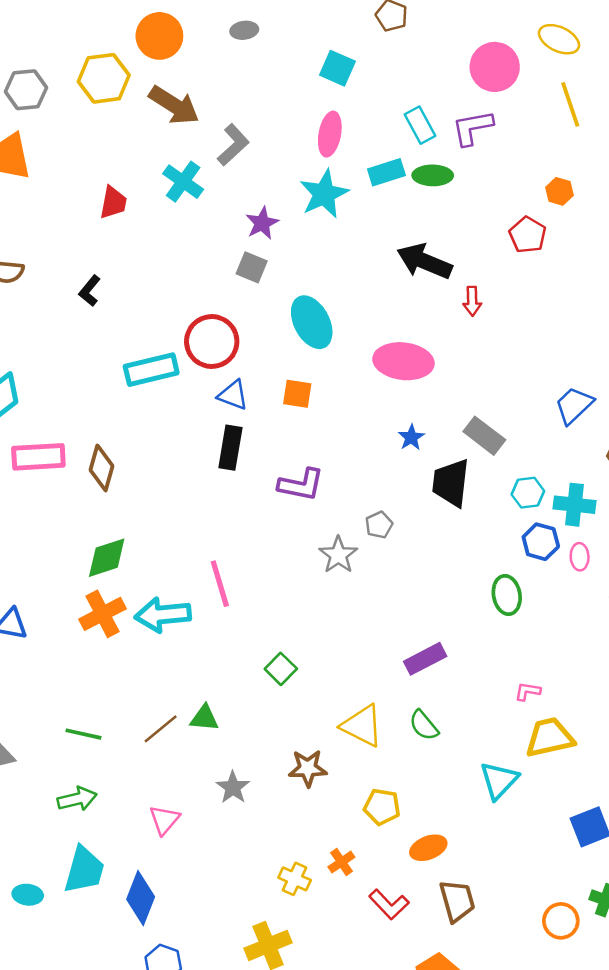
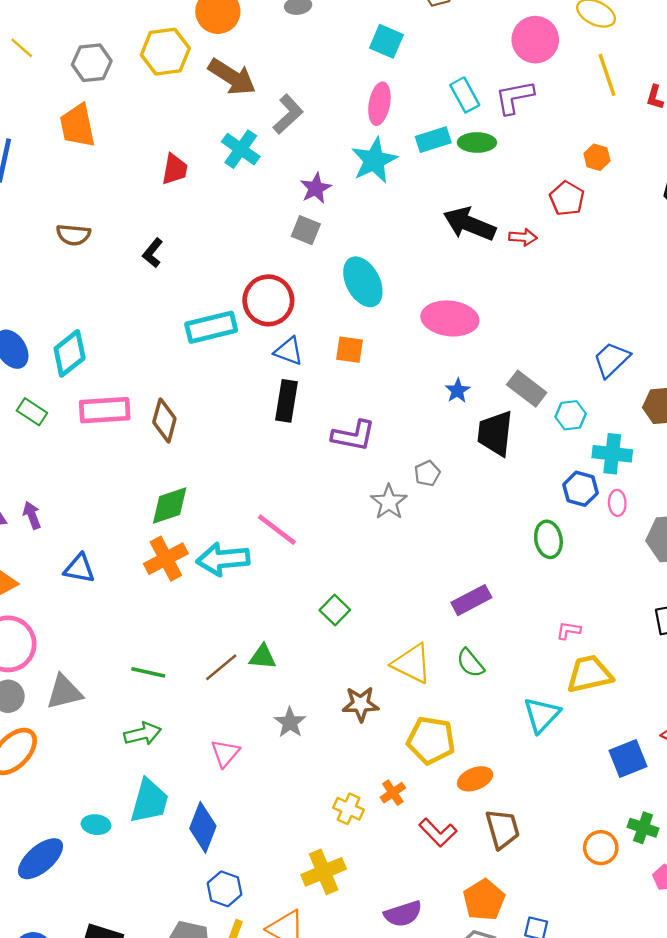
red arrow: (472, 301) -> (523, 237), moved, turned -84
cyan hexagon: (528, 493) -> (571, 415), moved
pink line: (220, 584) -> (277, 530), turned -36
yellow pentagon: (382, 807) -> (431, 740), size x1.4

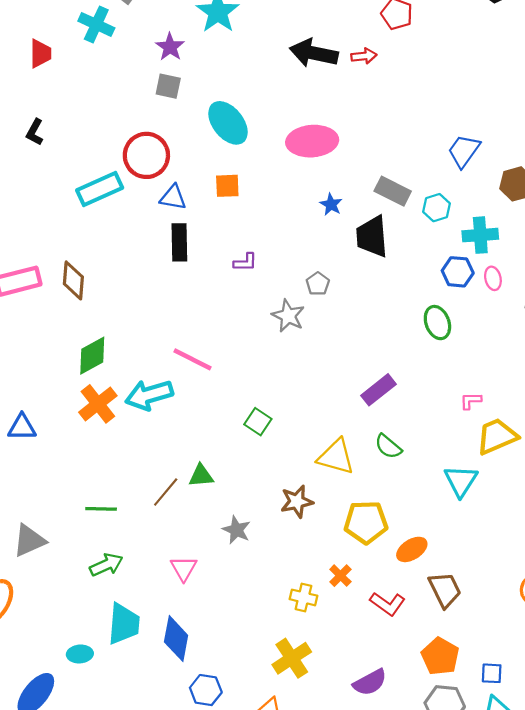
purple L-shape: (353, 436) -> (245, 262), size x0.6

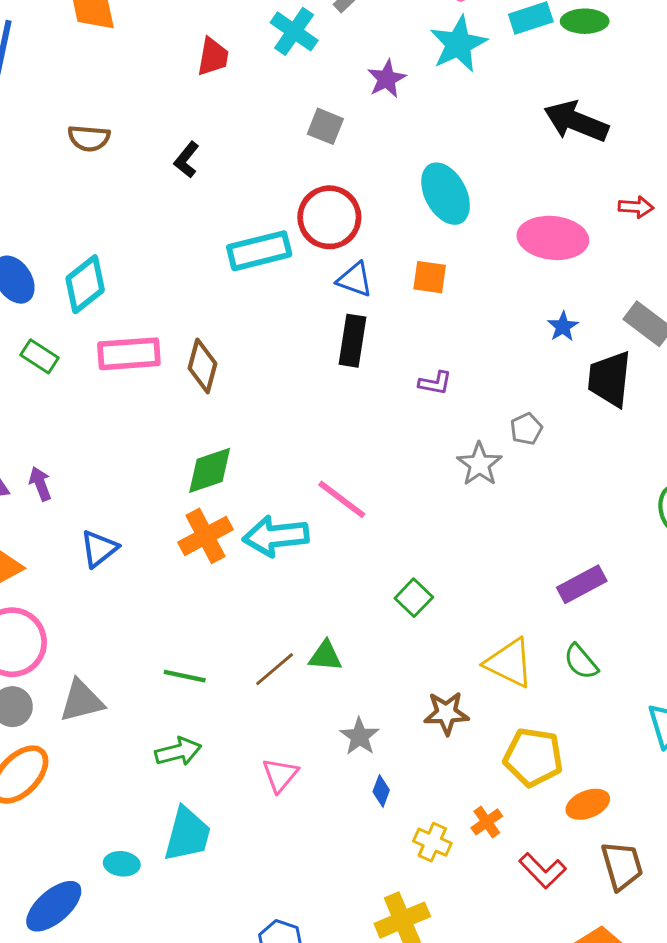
red arrow: (364, 56) -> (636, 207), moved
gray square: (168, 86) -> (325, 126), moved
blue triangle: (22, 427) -> (99, 549), turned -48
blue diamond: (176, 639) -> (381, 791), moved, size x0.5

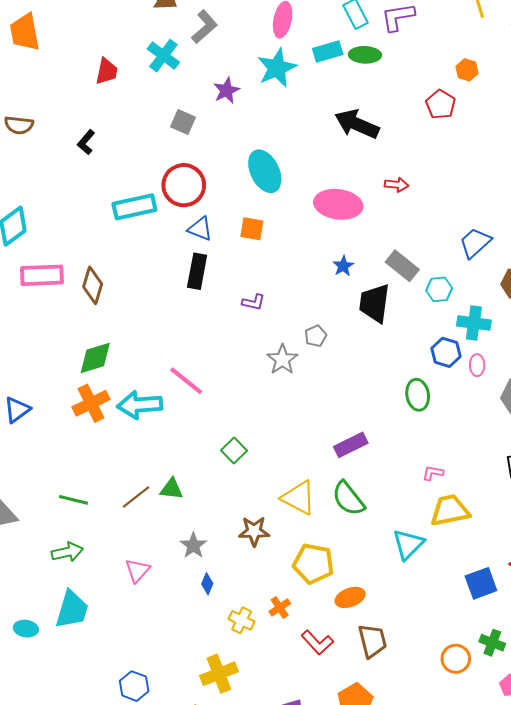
green semicircle: (581, 662) -> (348, 499), size x1.4

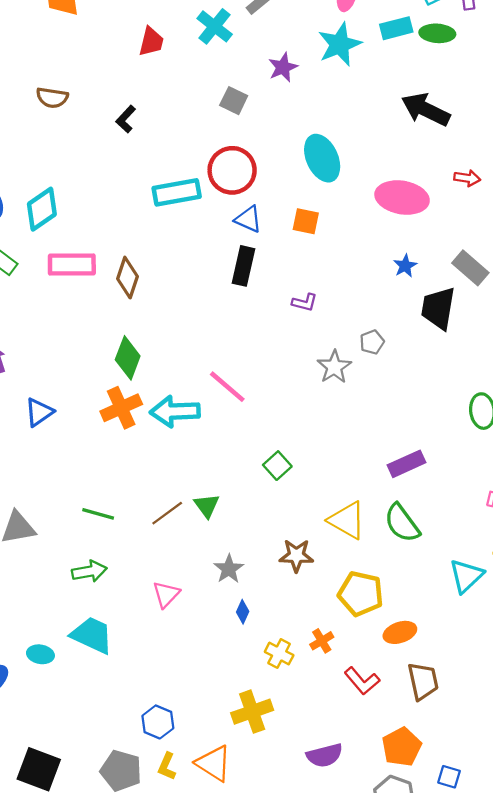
green diamond: (95, 358) -> (128, 358), turned -54
green triangle: (171, 489) -> (207, 506), turned 45
cyan trapezoid: (72, 610) -> (92, 635), turned -84

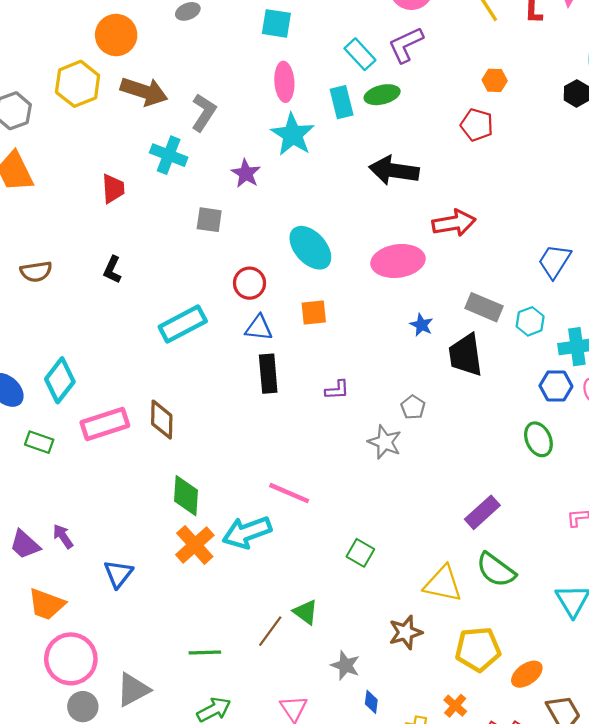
cyan rectangle: (396, 28) -> (342, 102), turned -72
red circle: (232, 170) -> (249, 283), moved, size x0.7
red arrow: (467, 178) -> (454, 223), size x1.6

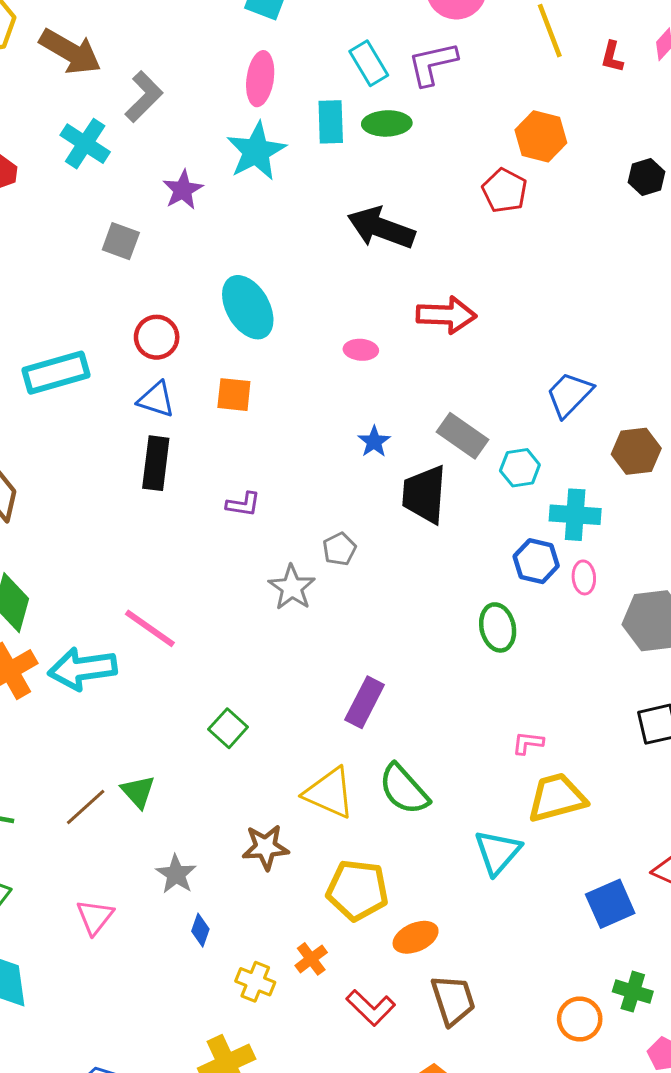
orange hexagon: (495, 80) -> (541, 136), size x1.5
pink ellipse: (398, 261) -> (361, 350), size x0.5
purple rectangle: (482, 512) -> (365, 702), moved, turned -33

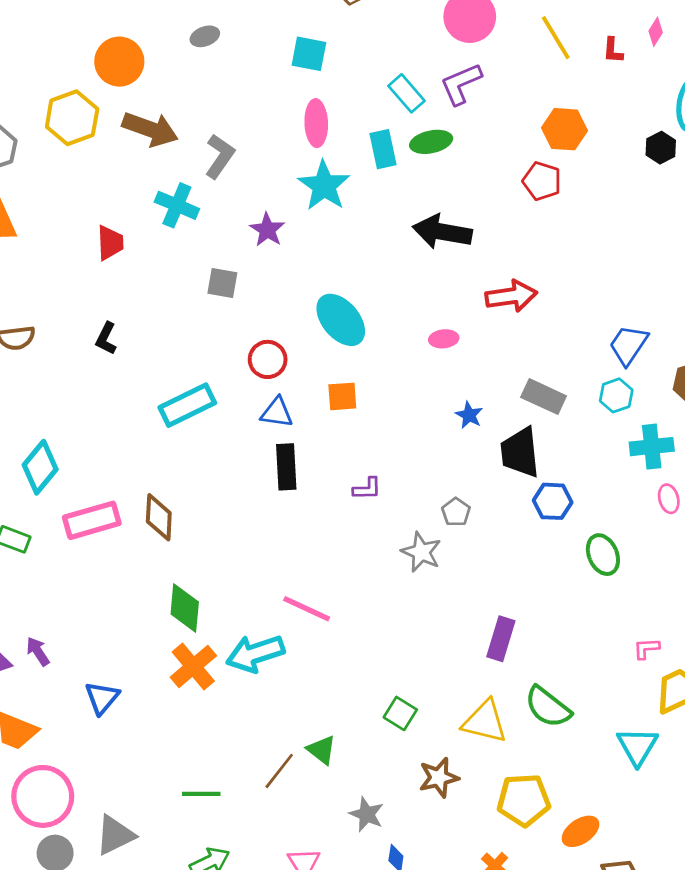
cyan hexagon: (520, 468) -> (616, 395), moved
blue hexagon: (536, 561) -> (553, 501), moved
green square: (228, 728) -> (400, 713), moved

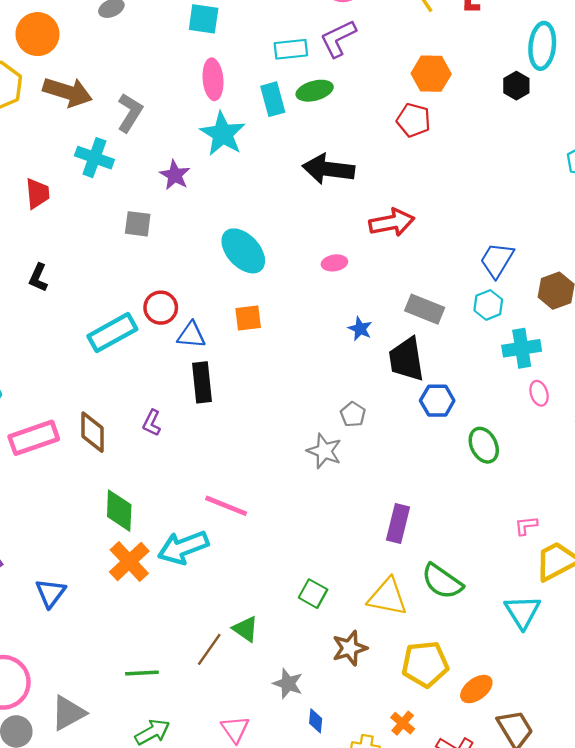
cyan rectangle: (406, 93) -> (291, 49), turned -52
red circle: (268, 359) -> (161, 308), moved
purple L-shape: (367, 489) -> (152, 423), moved, turned 120

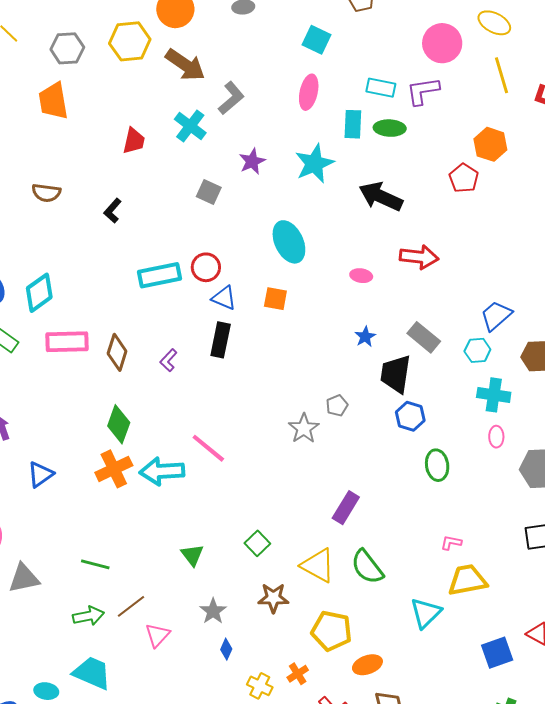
cyan star: (223, 134) -> (314, 164), moved
brown line: (209, 649) -> (131, 606), moved

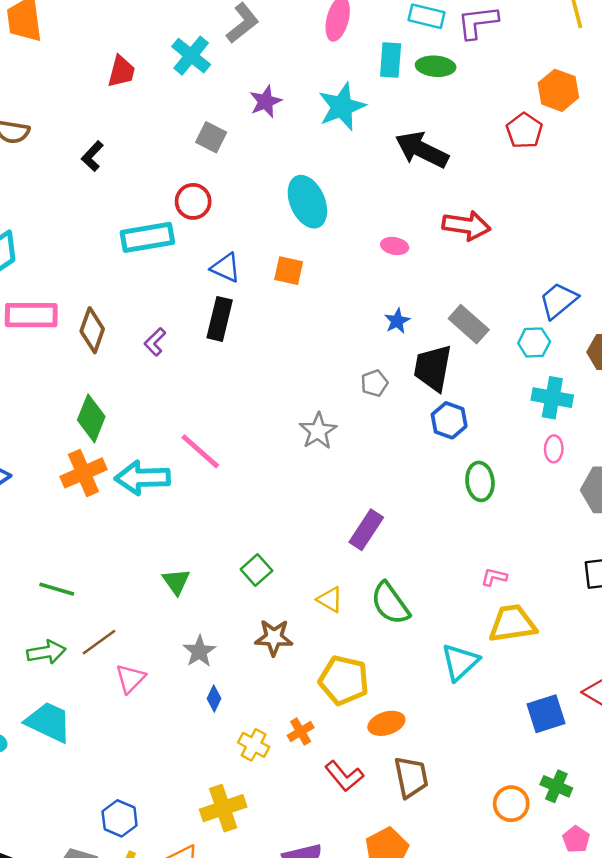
red circle: (206, 267) -> (193, 201), moved
gray pentagon: (337, 406) -> (374, 383), moved
yellow triangle: (318, 565) -> (330, 600), size x0.6

